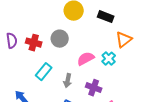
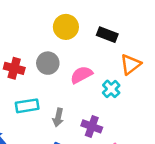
pink semicircle: (86, 59) -> (81, 75), moved
cyan rectangle: (44, 72) -> (27, 106), turned 42

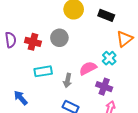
pink semicircle: (81, 75) -> (88, 68), moved
purple cross: (92, 126) -> (104, 87), moved

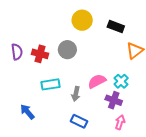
cyan cross: (109, 58) -> (121, 81), moved

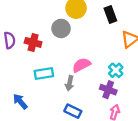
black rectangle: (116, 27) -> (110, 14), turned 49
gray circle: (67, 50) -> (61, 28), moved
pink semicircle: (97, 81) -> (81, 65), moved

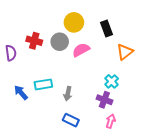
red cross: (33, 42) -> (34, 41), moved
pink semicircle: (81, 65) -> (81, 50), moved
blue arrow: (20, 101) -> (21, 93), moved

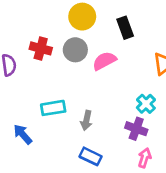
yellow circle: (74, 22) -> (82, 17), moved
black rectangle: (106, 28) -> (125, 28), moved
blue arrow: (21, 93) -> (23, 134), moved

